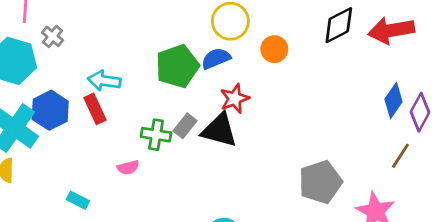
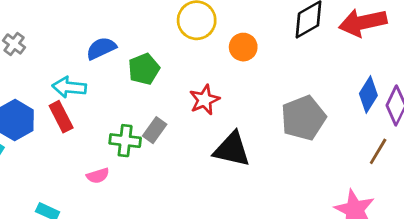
blue semicircle: (216, 58) -> (101, 48), moved
green pentagon: (177, 66) -> (144, 69), size x0.7
black triangle: (219, 130) -> (232, 149), moved
gray pentagon: (320, 182) -> (303, 118), moved

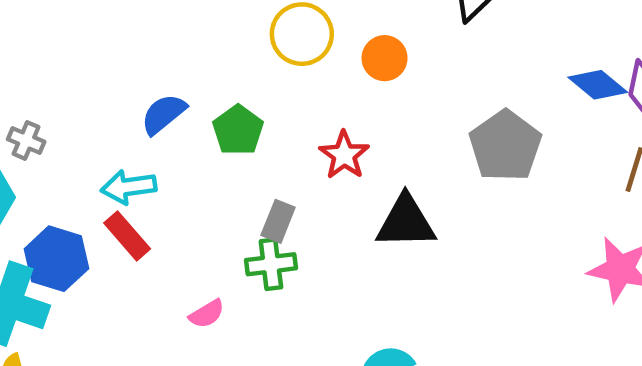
blue diamond: (368, 95) -> (598, 85), turned -69
green cross: (125, 141) -> (271, 264), moved

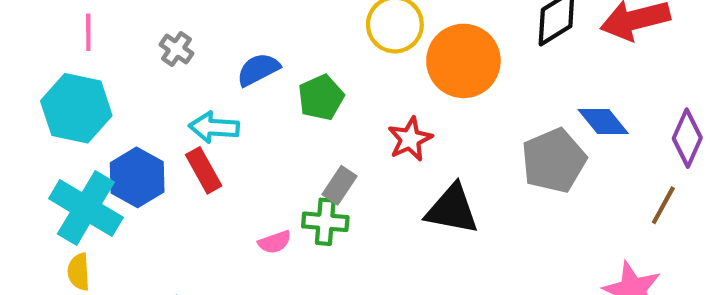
orange circle: (385, 58) -> (463, 61), size x1.8
blue diamond: (598, 85) -> (603, 122), moved
gray cross: (26, 140) -> (176, 49), moved
pink semicircle: (207, 314) -> (275, 242), moved

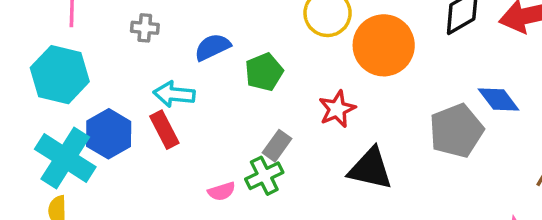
gray cross: (176, 49) -> (145, 28), turned -32
green cross: (325, 222) -> (264, 176), turned -33

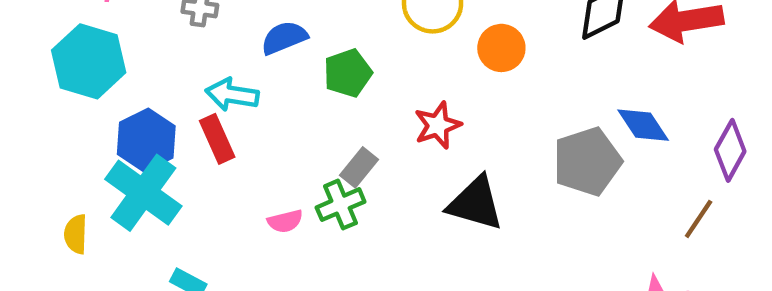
orange circle: (384, 45) -> (501, 48), size x0.6
cyan cross: (65, 158) -> (143, 193), moved

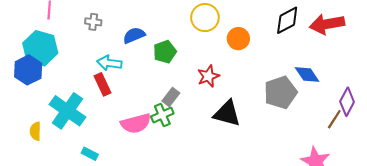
blue hexagon: (146, 140) -> (28, 70), moved
purple diamond: (730, 150) -> (347, 102), moved
pink semicircle: (285, 221) -> (136, 123), size x1.8

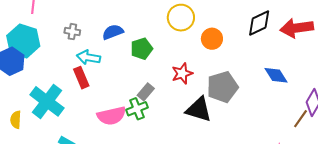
gray cross: (93, 22) -> (72, 32), moved
gray pentagon: (280, 92) -> (222, 87), moved

